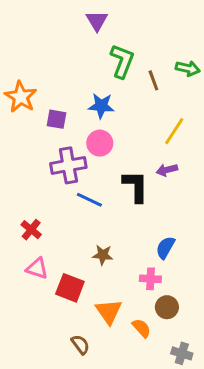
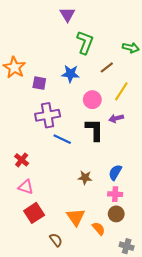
brown line: (153, 80) -> (107, 67), moved, turned 72
pink circle: (100, 143) -> (92, 100), moved
brown star: (103, 255) -> (85, 178), moved
pink cross: (150, 279) -> (115, 194), moved
red square: (70, 288) -> (34, 213), moved, turned 36

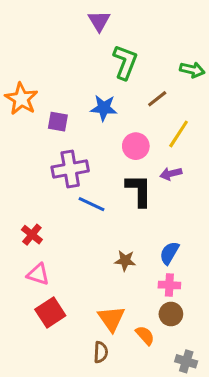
brown semicircle: (56, 240) -> (101, 352), moved, turned 40

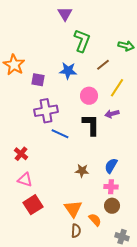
brown semicircle: (101, 352) -> (76, 231), moved

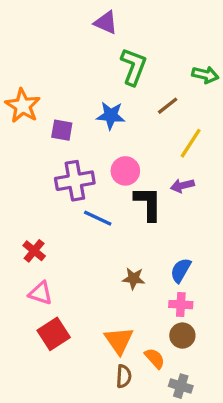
purple triangle: (65, 14) -> (106, 23), turned -35
pink circle: (89, 96) -> (125, 171), moved
gray cross: (122, 237) -> (181, 386), moved

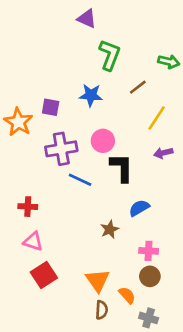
orange star: (23, 106) -> (18, 122), moved
purple arrow: (182, 186) -> (163, 153), moved
red cross: (34, 251) -> (28, 207), turned -36
blue semicircle: (181, 270) -> (139, 208), moved, turned 30
brown star: (134, 278) -> (110, 229), turned -30

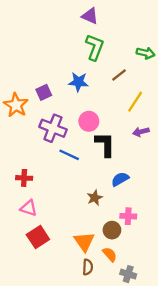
purple triangle: (87, 19) -> (90, 16), moved
purple square: (51, 107) -> (44, 92), turned -35
purple cross: (61, 149) -> (53, 128), turned 32
brown circle: (150, 276) -> (112, 230), moved

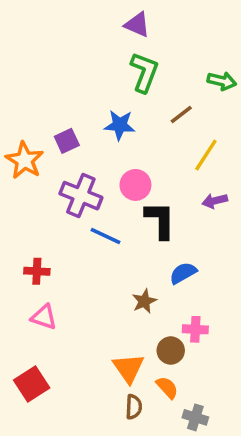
red square: (38, 237) -> (32, 384), moved

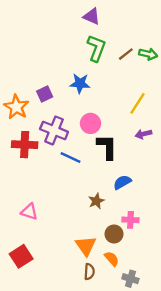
brown line: (181, 114) -> (126, 54), moved
red cross: (37, 271) -> (25, 145), moved, size x1.5

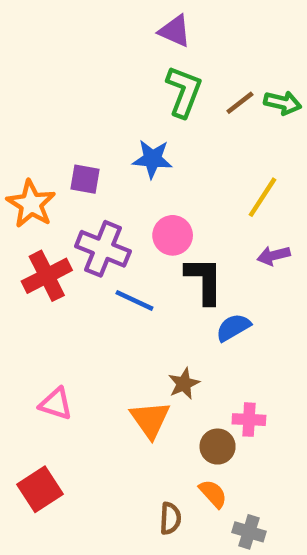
purple square: (45, 94) -> (85, 179), turned 35
red cross: (25, 145) -> (47, 276), turned -30
blue semicircle: (122, 182) -> (233, 327), moved
orange triangle: (86, 246) -> (150, 420), moved

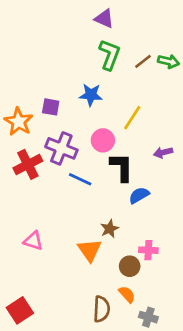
yellow line: (262, 197) -> (132, 118), moved
red square: (40, 489) -> (20, 310), moved
brown semicircle: (170, 518) -> (102, 309), size x1.4

